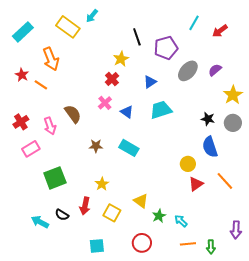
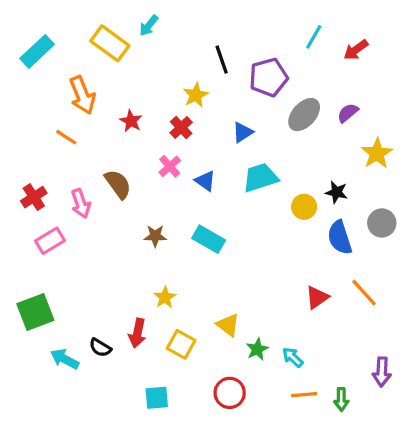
red star: (22, 75) -> (131, 121), moved
gray circle: (233, 123) -> (382, 223), moved
yellow circle: (188, 164) -> (304, 207), moved
green square: (55, 178) -> (35, 312), moved

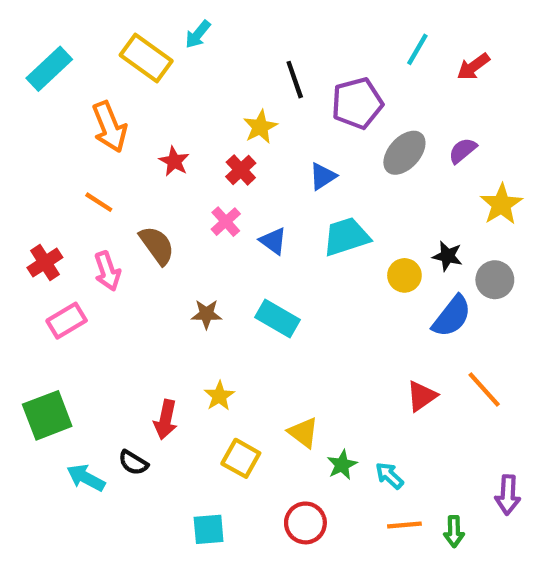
orange line: (66, 137) -> (99, 202), moved
gray circle: (382, 223) -> (495, 280), moved
blue semicircle: (340, 238) -> (452, 316), turned -124
red arrow: (137, 333) -> (166, 420), moved

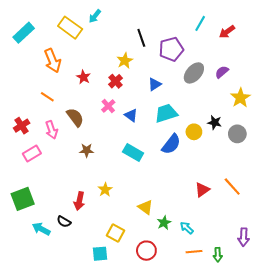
brown star: (206, 314) -> (87, 150), moved
blue semicircle: (452, 316) -> (171, 144), moved
yellow square: (241, 458) -> (115, 233), moved

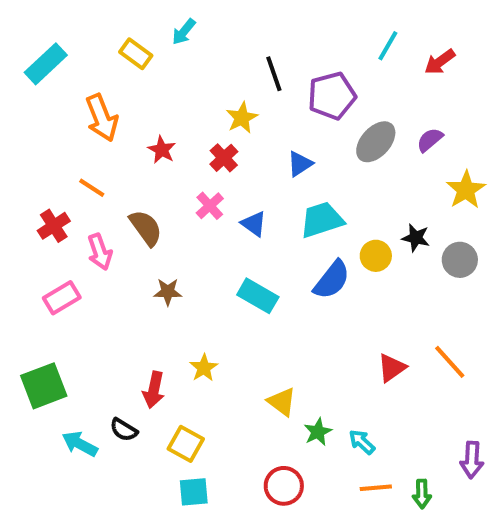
yellow rectangle: (70, 28) -> (136, 54), size x0.7
red cross: (22, 126) -> (54, 226), moved
yellow square: (115, 233) -> (186, 444), moved

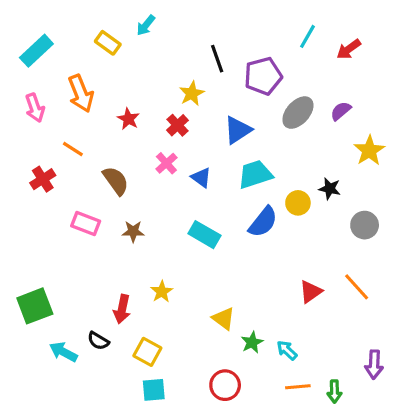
blue triangle: (300, 164) -> (238, 130), size x1.4
pink arrow: (100, 252) -> (35, 108), moved
gray circle: (460, 260) -> (365, 225), moved
pink rectangle: (62, 298) -> (86, 223), moved, turned 52

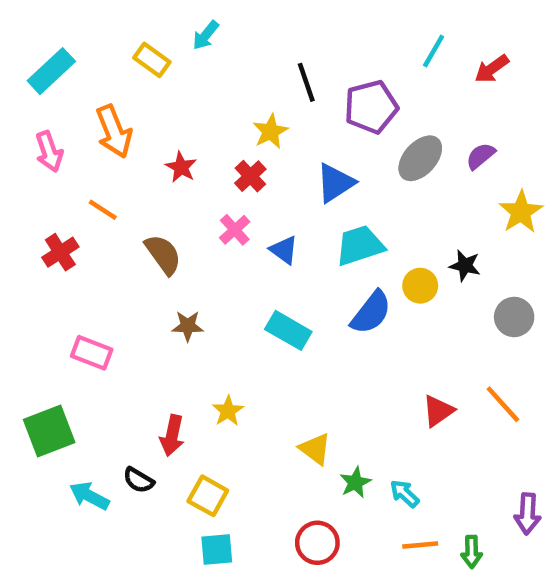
pink rectangle: (86, 223) -> (92, 353), moved

